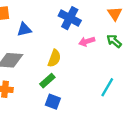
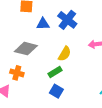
blue cross: (70, 18) -> (67, 20), moved

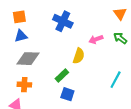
blue triangle: (43, 24) -> (21, 36), moved
yellow semicircle: (65, 54) -> (79, 56), moved

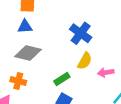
blue cross: (63, 21) -> (81, 33), moved
pink arrow: (96, 39) -> (106, 72), moved

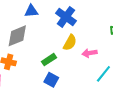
blue triangle: (25, 27) -> (31, 11), moved
gray diamond: (28, 53) -> (17, 36), turned -35

